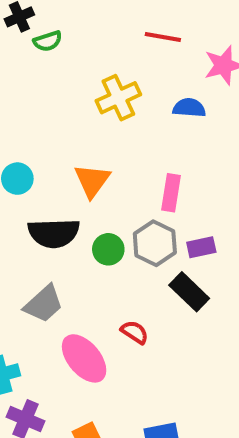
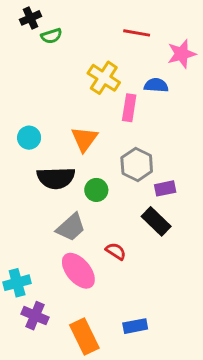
yellow cross: (118, 98) -> (104, 78), turned -32
pink rectangle: (171, 193) -> (129, 108), moved
gray hexagon: (155, 243) -> (137, 165), moved
gray trapezoid: (44, 304) -> (71, 227), moved

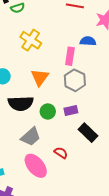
yellow cross: (104, 78) -> (31, 40), moved
gray hexagon: (137, 165) -> (75, 80), moved
purple rectangle: (165, 188) -> (71, 110), moved

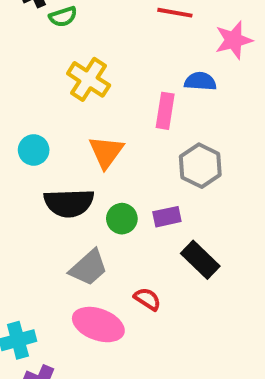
gray hexagon: (75, 80) -> (200, 166), moved
pink ellipse: (36, 166) -> (98, 325), turned -30

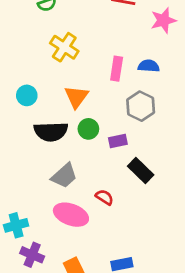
blue semicircle: (200, 81) -> (149, 66), moved
green circle: (122, 219) -> (88, 129), moved

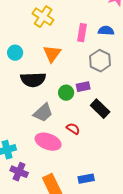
green circle: (88, 129) -> (66, 93), moved

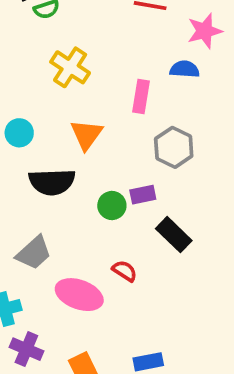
blue semicircle: (106, 31) -> (185, 69), moved
gray trapezoid: (43, 113) -> (34, 253), moved

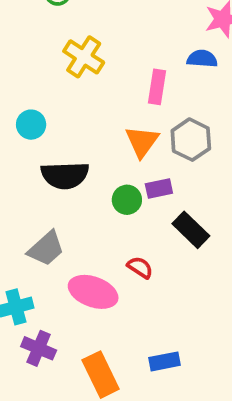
orange triangle: (86, 135) -> (142, 141), moved

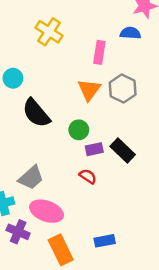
black semicircle: (65, 175) -> (36, 113), turned 52
purple rectangle: (159, 188) -> (94, 149), moved
gray trapezoid: (46, 249) -> (31, 178), moved
pink ellipse: (93, 292) -> (47, 211), moved

